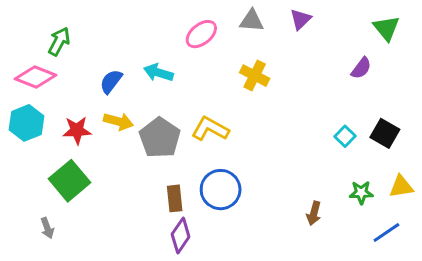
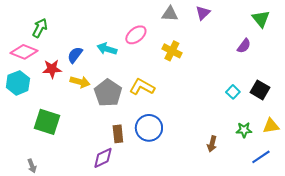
pink ellipse: (201, 34) -> (136, 35), moved
red star: (77, 130) -> (52, 69), moved
green square: (70, 181) -> (47, 122), turned -32
gray arrow: (47, 228) -> (32, 166), moved
purple diamond: (181, 235) -> (103, 158), moved, turned 30

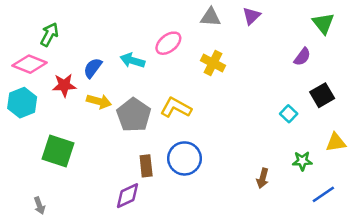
black square: (260, 90) -> (322, 95), moved, turned 30
yellow triangle: (271, 126) -> (336, 142), moved

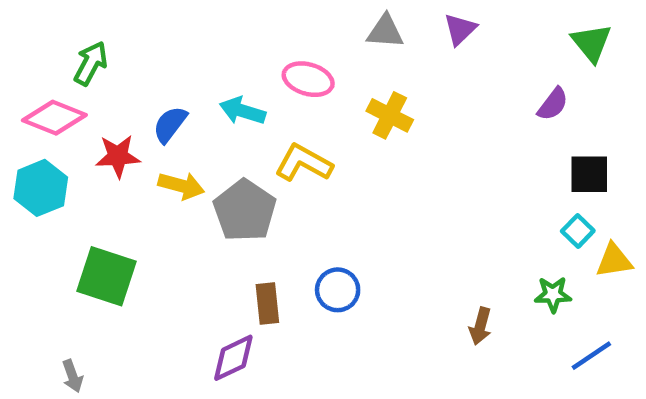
pink ellipse: (168, 43) -> (308, 79), turned 55
black square: (322, 95) -> (589, 174), turned 30
yellow L-shape: (176, 108) -> (304, 163), moved
cyan square: (289, 114) -> (578, 231), moved
blue circle: (184, 158) -> (338, 290), size x0.7

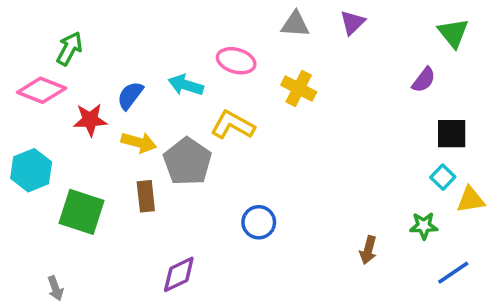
cyan hexagon: (41, 188) -> (31, 170), moved
brown rectangle: (267, 303) -> (146, 196), moved

